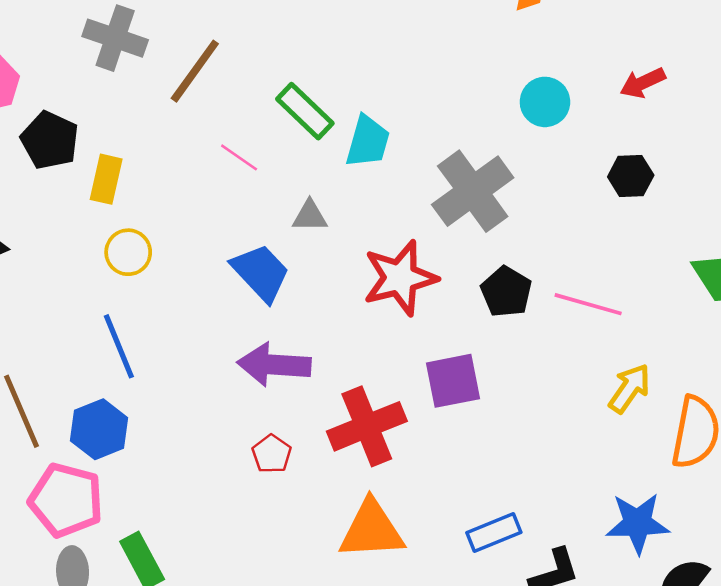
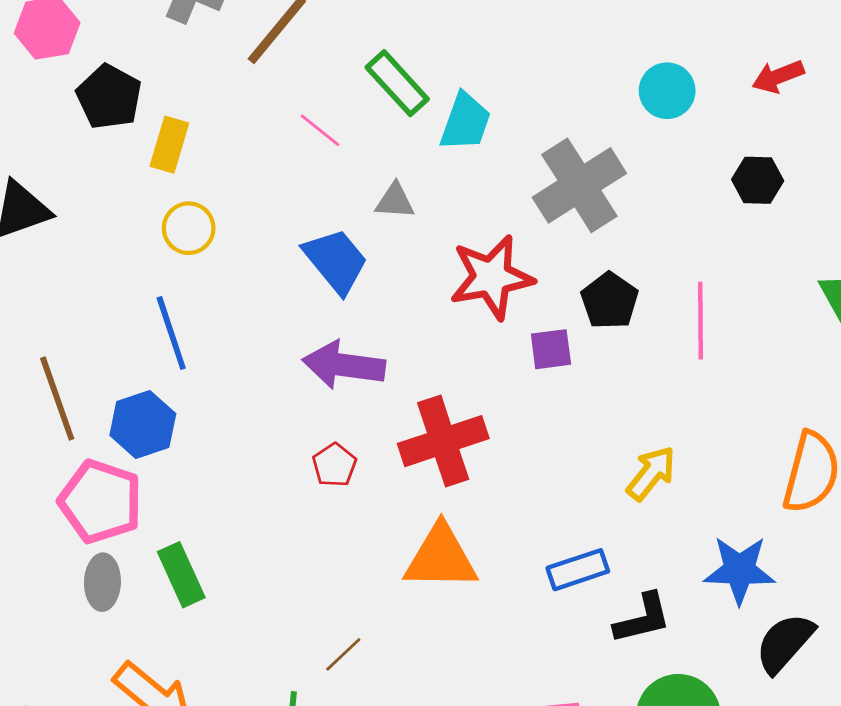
pink line: (588, 304) -> (700, 321), turned 70
purple square: (453, 381) -> (551, 349), moved, size x0.7
yellow arrow: (629, 388) -> (651, 473), moved

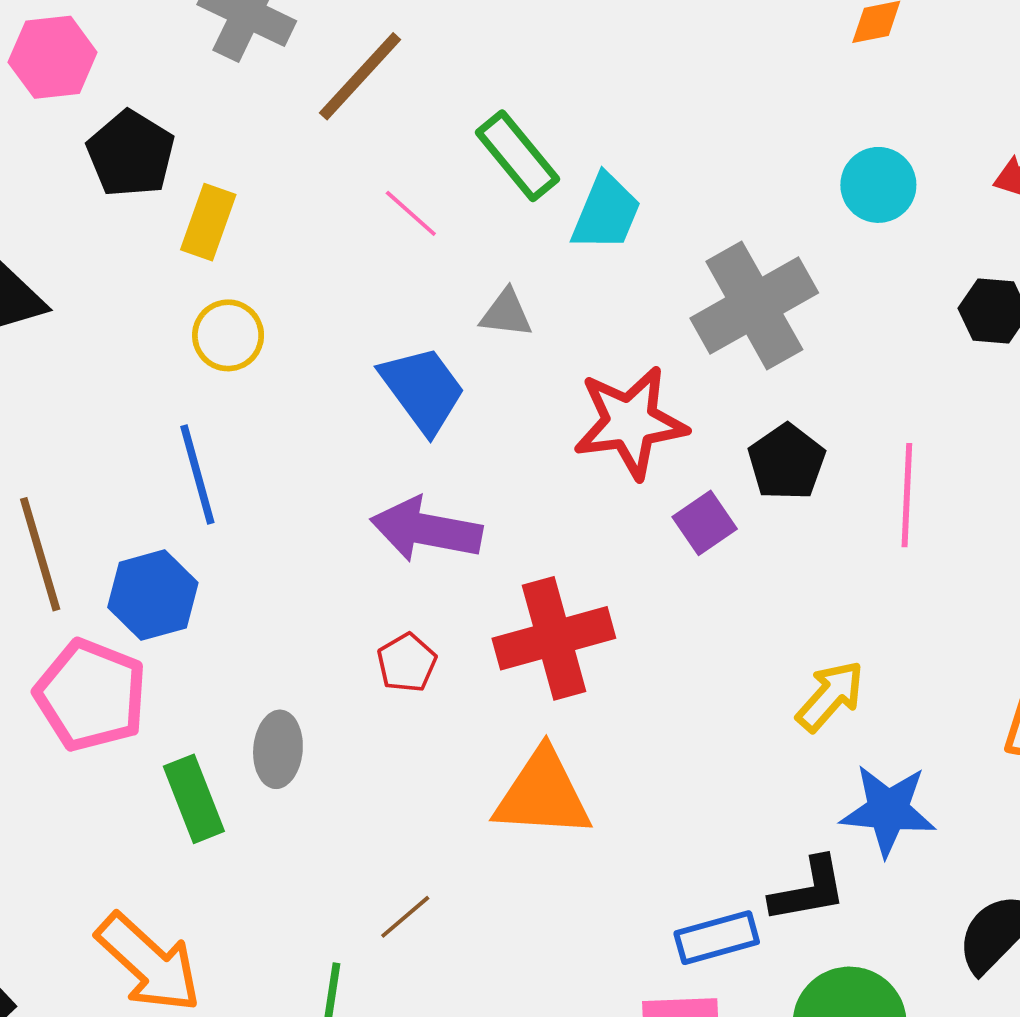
purple square: (551, 349) -> (705, 523), turned -30
blue rectangle: (578, 570) -> (717, 938), moved
blue star: (739, 570) -> (888, 810), moved
gray ellipse: (102, 582) -> (278, 749), moved

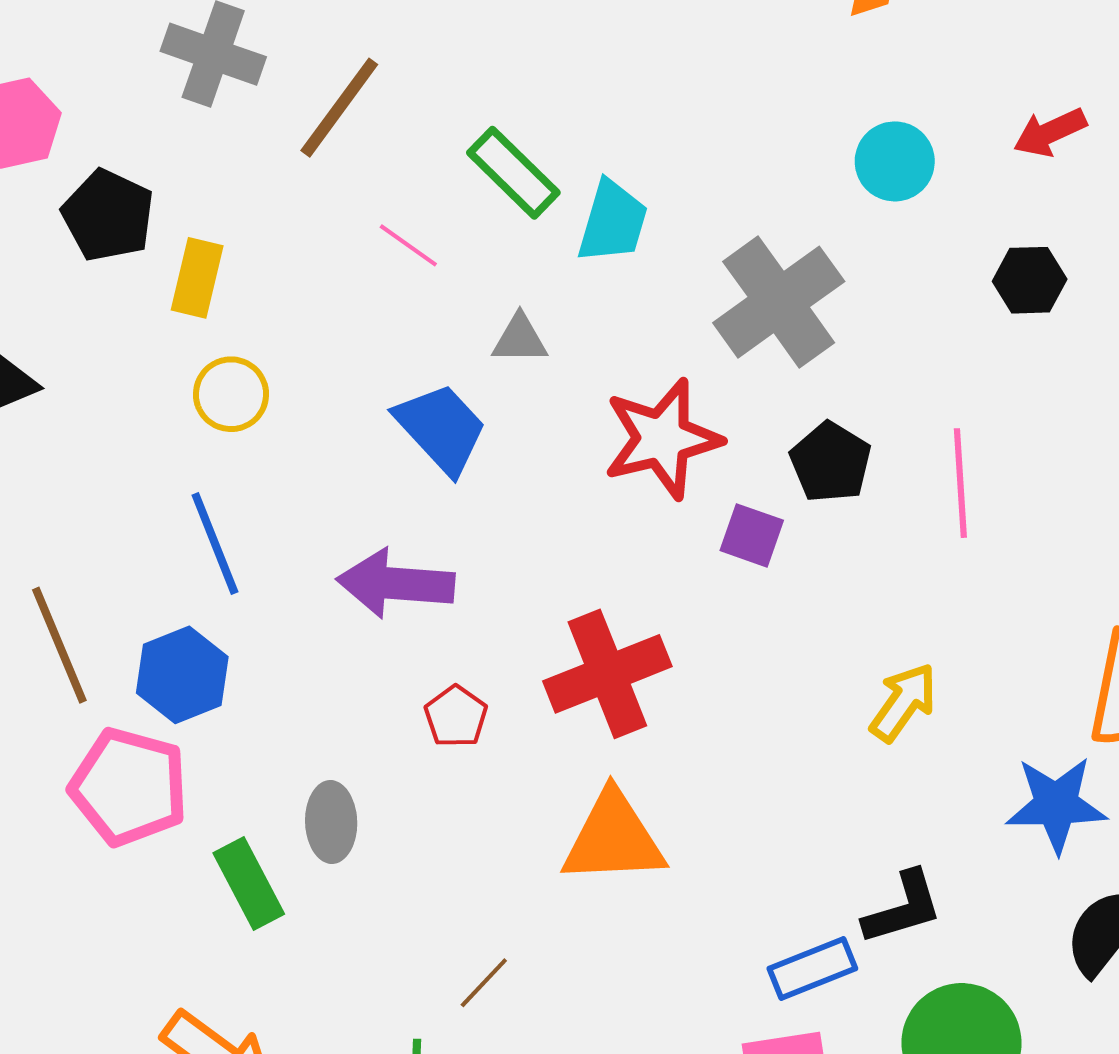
purple square: (705, 523) -> (752, 535), turned -30
purple arrow: (426, 530) -> (396, 584), moved
blue star: (888, 810) -> (1056, 805), moved

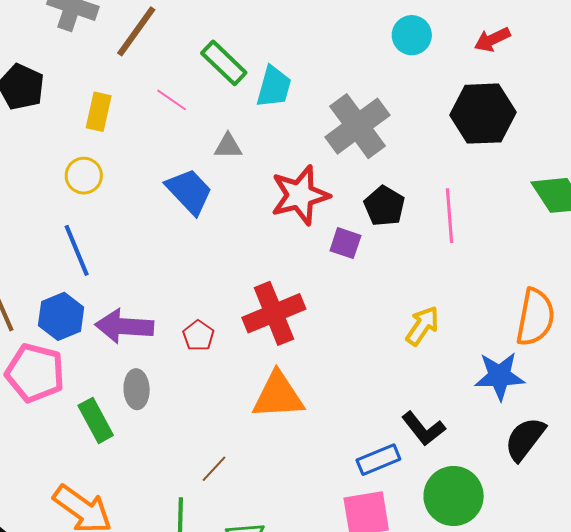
cyan circle: (895, 161) -> (412, 35), moved
yellow rectangle: (197, 278) -> (99, 112), moved
black hexagon: (1030, 280) -> (483, 114), size x1.8
purple arrow: (396, 584) -> (124, 326), moved
black L-shape: (903, 908) -> (423, 429), turned 69

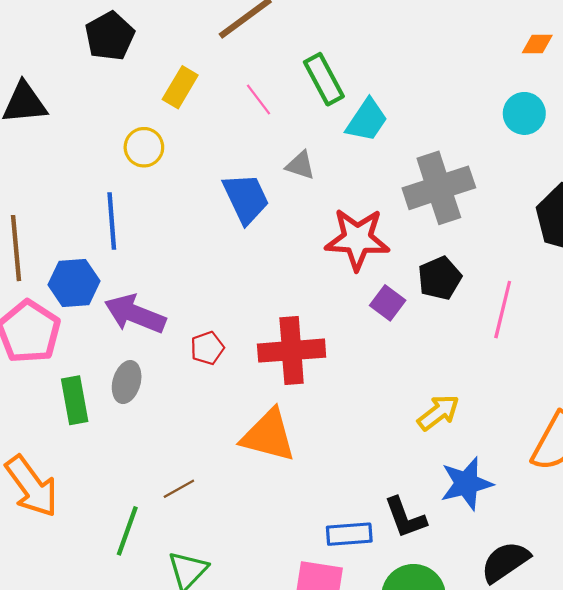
blue star: (499, 376) -> (466, 484), moved, turned -30

